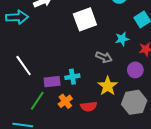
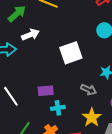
purple rectangle: (52, 82) -> (46, 91), moved

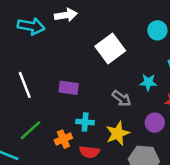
white square: (71, 53) -> (110, 49), turned -30
cyan cross: (58, 108) -> (85, 122), moved

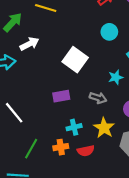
purple rectangle: (69, 88) -> (61, 96), moved
orange cross: (63, 139) -> (61, 147), turned 32

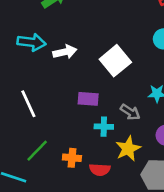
white arrow: (29, 44) -> (65, 52), moved
cyan cross: (74, 127) -> (104, 127), moved

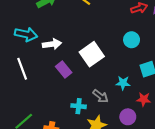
purple rectangle: (88, 99) -> (64, 70), moved, turned 42
white line: (28, 104) -> (22, 69), moved

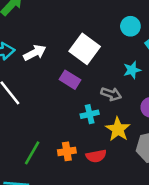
cyan circle: (132, 40) -> (130, 26), moved
purple rectangle: (64, 70) -> (70, 80), moved

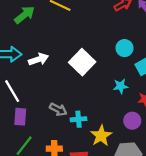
purple rectangle: (70, 80) -> (20, 117), moved, turned 54
gray arrow: (111, 94) -> (58, 109), moved

